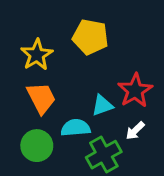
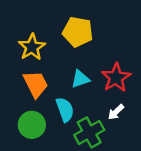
cyan triangle: (102, 105) -> (80, 79), moved
cyan semicircle: (76, 128) -> (65, 110), turned 75

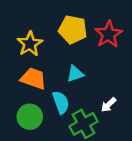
red star: (116, 78) -> (109, 34), moved
orange trapezoid: (36, 84) -> (33, 78), turned -44

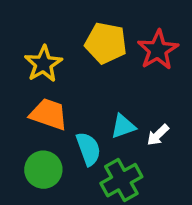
cyan triangle: (75, 74) -> (123, 126), moved
white arrow: (109, 105) -> (158, 135), moved

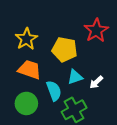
yellow pentagon: (106, 43) -> (64, 49), moved

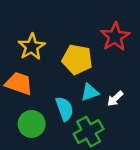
orange trapezoid: (30, 70) -> (19, 83), moved

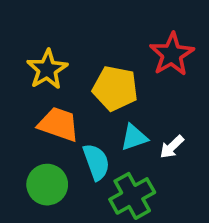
orange trapezoid: (19, 83) -> (59, 124), moved

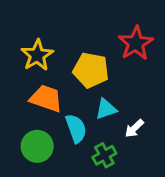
white arrow: (172, 147) -> (134, 128), moved
green cross: (132, 196) -> (104, 155), size x0.7

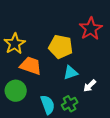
yellow star: (37, 55) -> (15, 44), moved
cyan semicircle: (76, 128) -> (48, 105), moved
green circle: (37, 146) -> (16, 91), moved

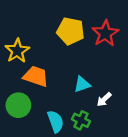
yellow pentagon: (61, 47) -> (71, 31), moved
green cross: (70, 104) -> (81, 120), turned -35

